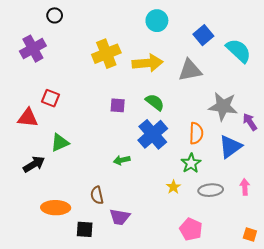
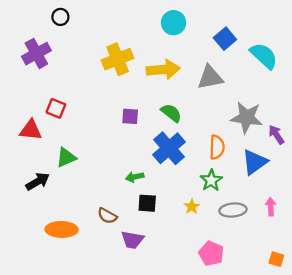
brown semicircle: (97, 195) -> (107, 216), turned -48
black square: (85, 229) -> (147, 203), moved

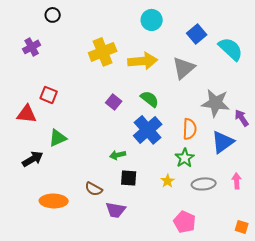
purple cross: (36, 54) -> (32, 47), size x0.7
gray triangle: (210, 77) -> (184, 68), turned -30
purple square: (130, 116) -> (114, 102), turned 35

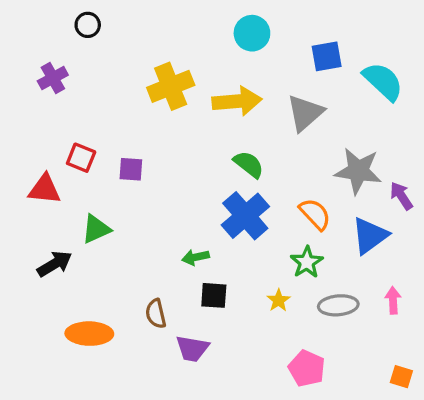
blue square: (197, 34) -> (327, 56), turned 30
purple square: (114, 102) -> (131, 169), moved, turned -35
orange semicircle: (190, 129) -> (315, 214), turned -45
brown semicircle: (94, 189) -> (156, 314), turned 48

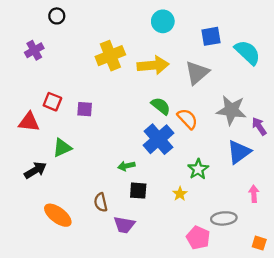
orange semicircle: (315, 214) -> (187, 119), moved
gray ellipse: (338, 305) -> (224, 218), moved
orange ellipse: (89, 334) -> (58, 215), turned 36

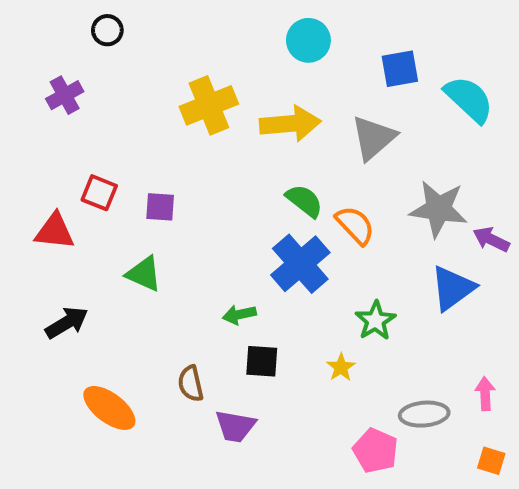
purple arrow: (259, 126) -> (491, 239), turned -30
green triangle: (62, 148) -> (144, 274), moved, turned 48
pink arrow: (254, 194) -> (485, 394), moved

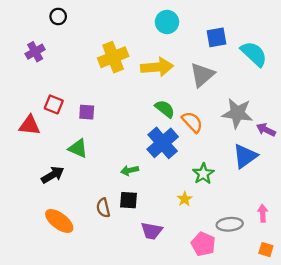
black arrow: (67, 323) -> (53, 175), moved
black square: (262, 361) -> (129, 200), moved
purple trapezoid: (235, 426) -> (152, 231), moved

